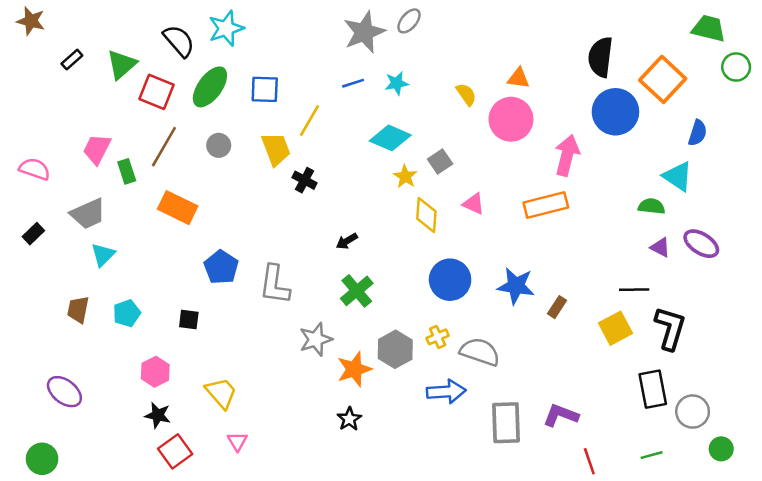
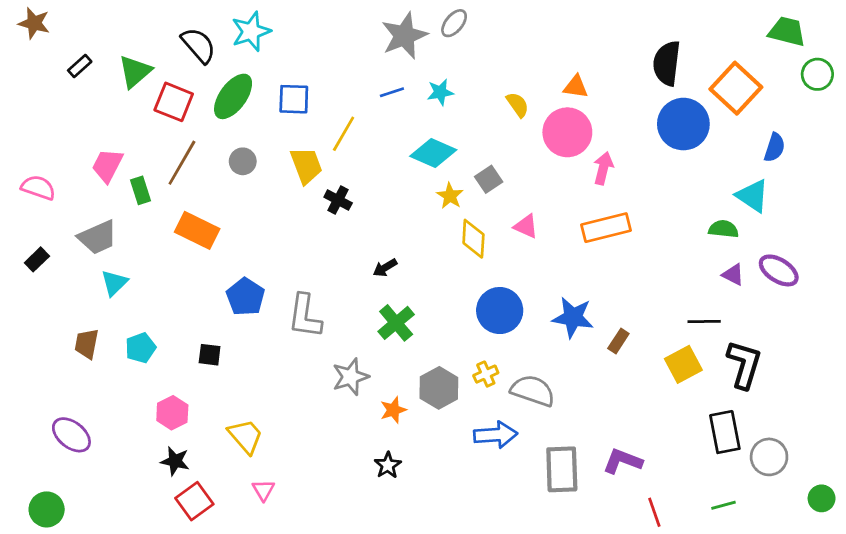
pink arrow: (567, 155) -> (603, 168), moved, size x0.7
orange star: (354, 369) -> (393, 410), size x0.7
green circle: (721, 449) -> (822, 498), moved

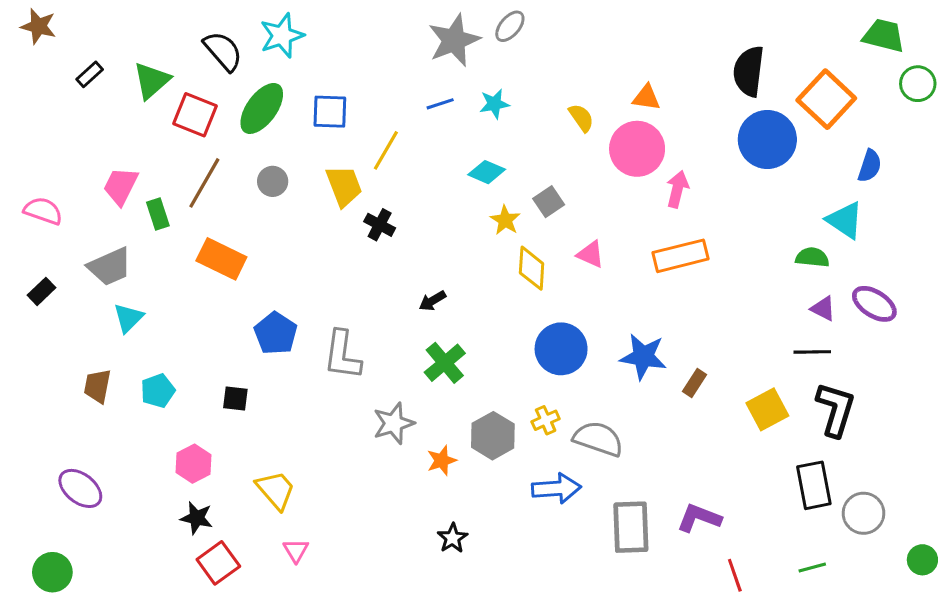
cyan diamond: (433, 153) -> (487, 172), size x0.7
black line: (704, 322) -> (812, 352), moved
black star: (388, 465) -> (453, 538), moved

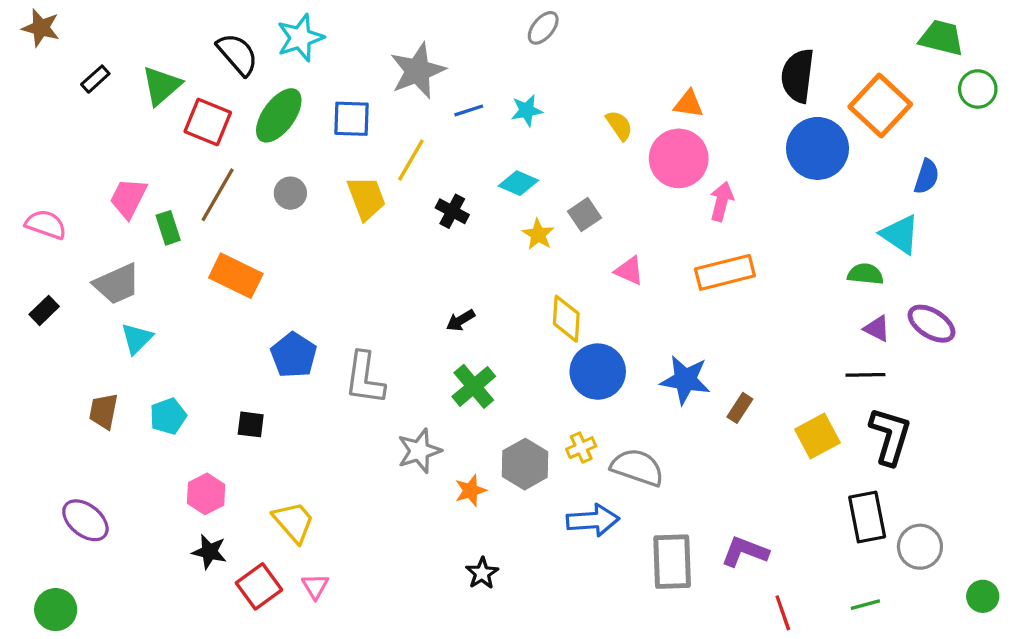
gray star: (454, 40) -> (418, 71), moved
black cross: (380, 225) -> (452, 211), moved
yellow diamond: (532, 268) -> (566, 319), moved
red square: (218, 563) -> (259, 586), moved

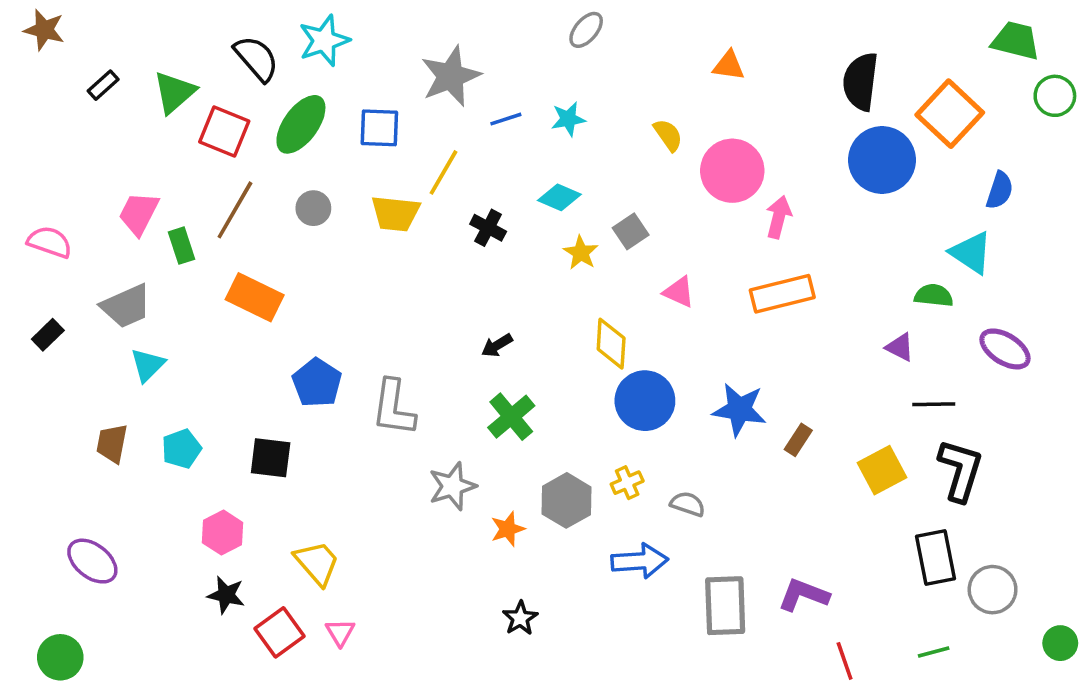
orange triangle: (689, 104) -> (729, 66), moved
yellow trapezoid: (366, 198) -> (395, 213), turned 117
purple triangle: (877, 329) -> (900, 347), moved
black square: (251, 424) -> (271, 458), size x1.4
gray semicircle: (637, 467) -> (688, 504), size x0.6

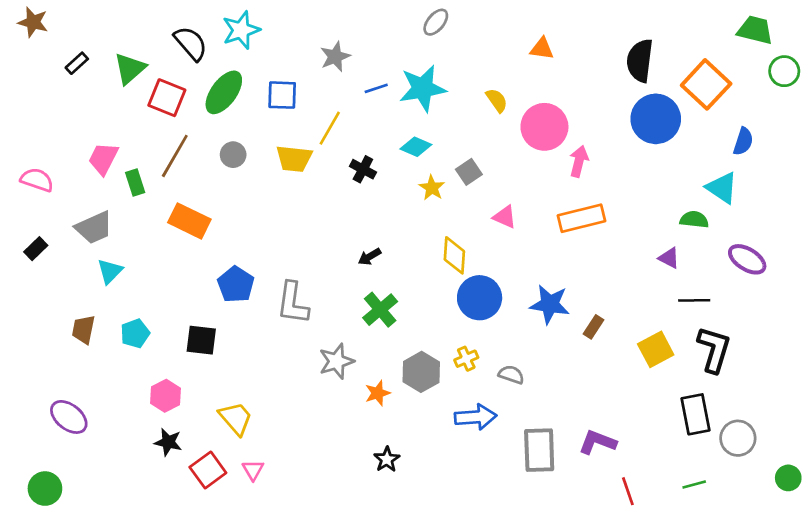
gray star: (451, 76) -> (335, 57), size x0.7
cyan star: (568, 119) -> (423, 88), size x1.8

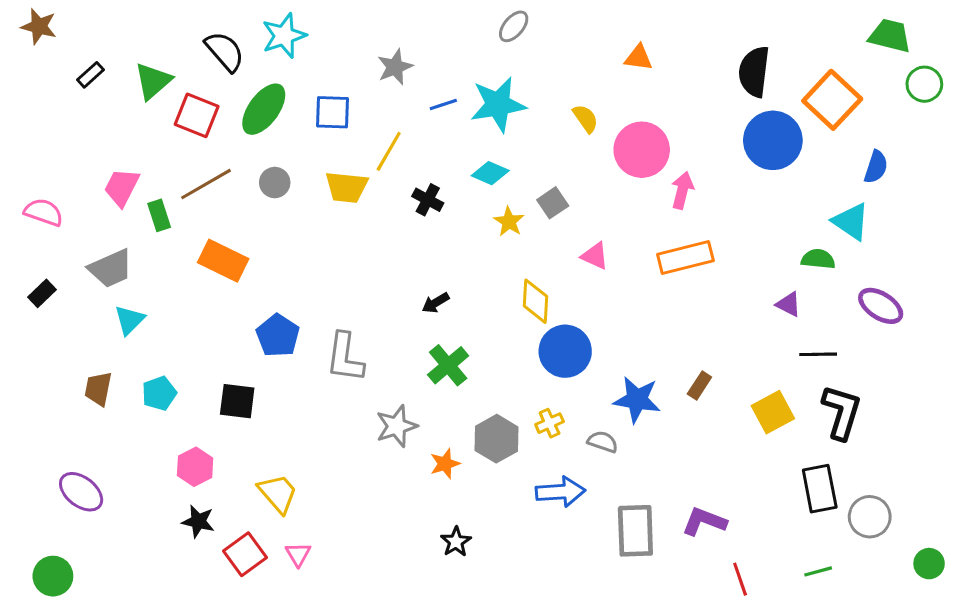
brown line: (175, 156) -> (206, 184), turned 30
blue star: (550, 304) -> (637, 400), moved

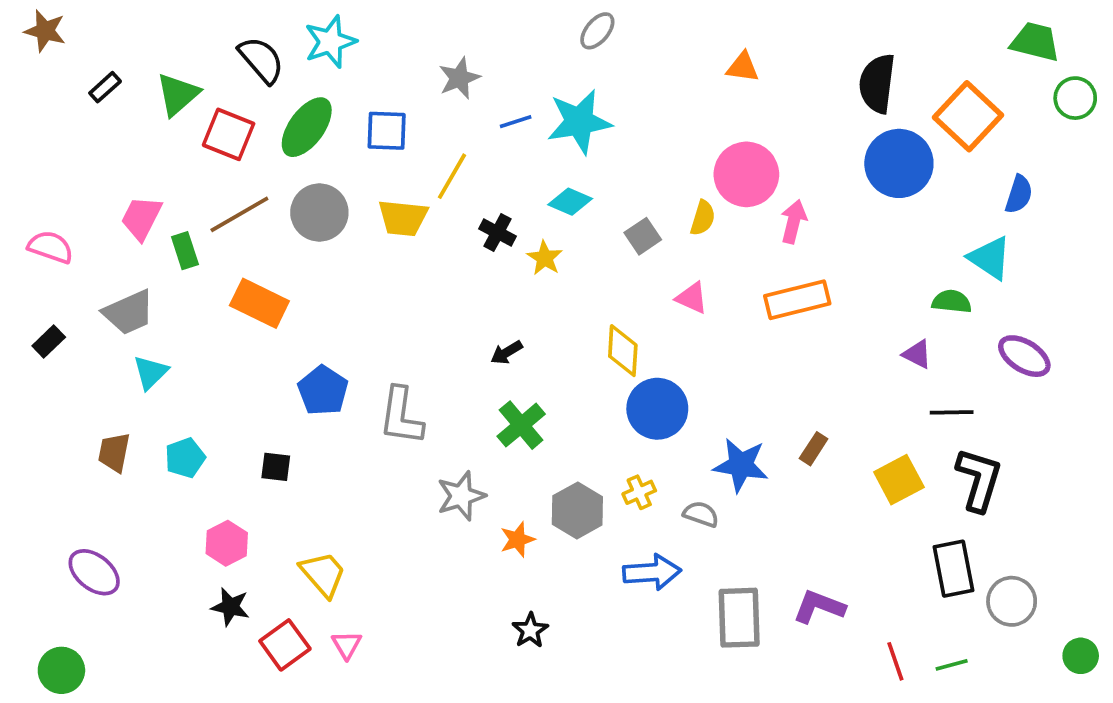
yellow semicircle: (585, 119) -> (703, 218), moved, turned 52
gray circle: (275, 183) -> (319, 213), size x1.6
yellow star: (509, 222) -> (545, 258), moved
black square: (237, 401) -> (276, 467), size x0.7
red line: (740, 579) -> (895, 661), moved

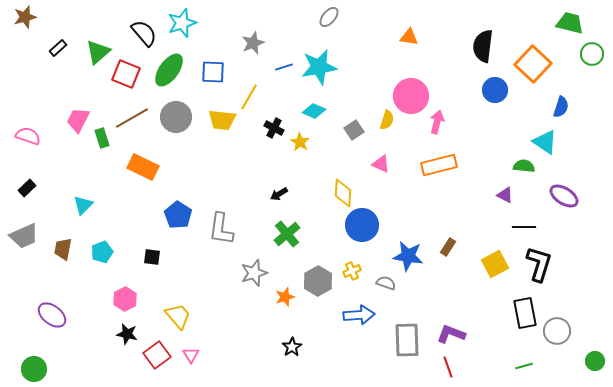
brown star: (45, 31) -> (25, 17), turned -30
blue circle: (899, 163) -> (495, 90), size x0.7
gray trapezoid: (129, 312) -> (24, 236), moved
red line: (895, 661) -> (448, 367), moved

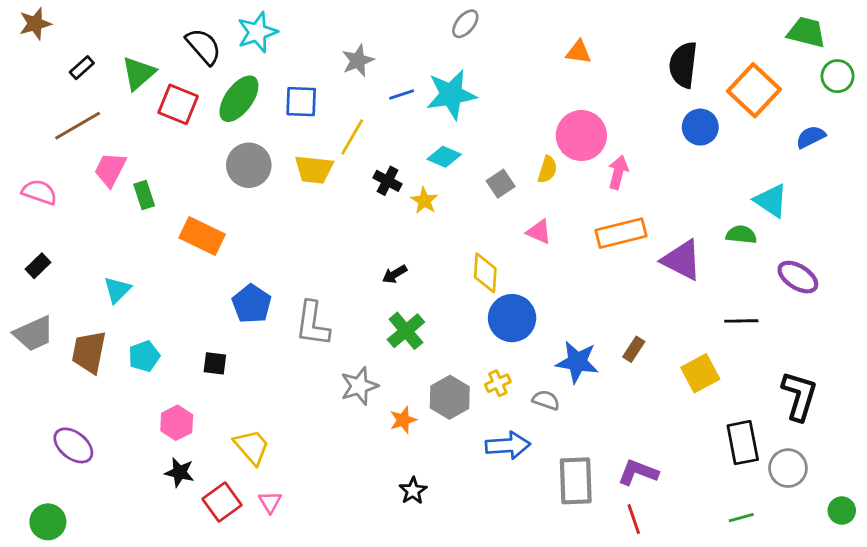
blue semicircle: (561, 107) -> (811, 137), moved, turned -135
brown line: (132, 118) -> (78, 126), moved
purple triangle: (505, 195) -> (682, 260), moved, size x1.8
brown trapezoid: (63, 249) -> (89, 352), size x1.4
black L-shape: (539, 264) -> (799, 396), moved

